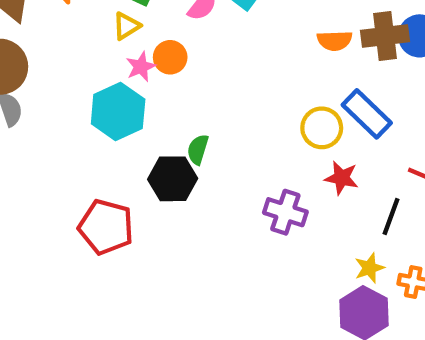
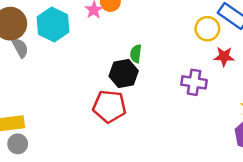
cyan hexagon: (118, 112) -> (53, 25), moved
red pentagon: (106, 227) -> (109, 106), moved

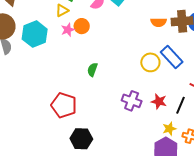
red star: (224, 57) -> (159, 101), moved
black hexagon: (124, 74) -> (81, 139), moved

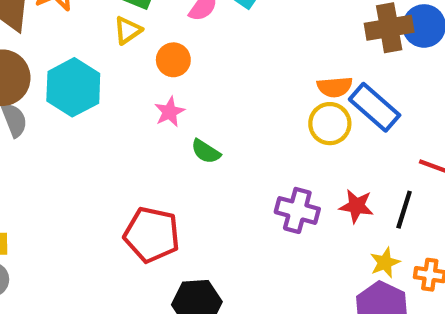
orange semicircle: (158, 22) -> (335, 87), moved
pink star: (68, 30) -> (170, 112), moved
green semicircle: (92, 70) -> (206, 151), turned -72

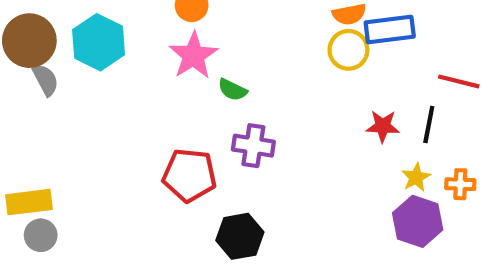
blue rectangle: (375, 107) -> (390, 29), turned -42
pink star: (170, 112) -> (193, 56), size x1.6
purple cross: (297, 210) -> (253, 146), moved

